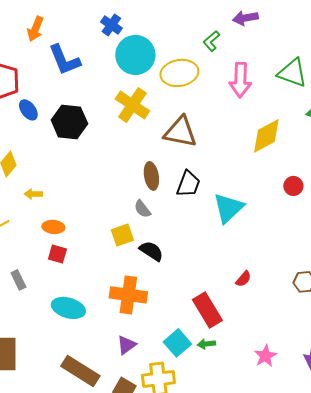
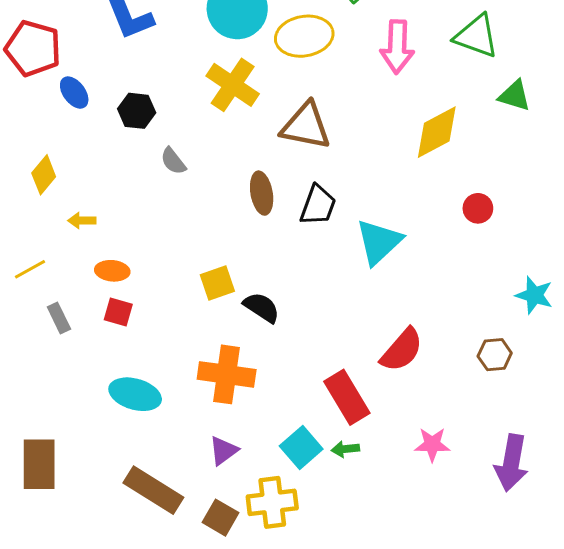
black hexagon: (69, 122) -> (137, 111), size x0.7
gray semicircle: (142, 209) -> (173, 161), moved
red semicircle: (243, 279) -> (402, 350), size x1.8
gray rectangle: (18, 280) -> (59, 318), moved
pink star: (265, 356) -> (432, 444), moved, turned 30

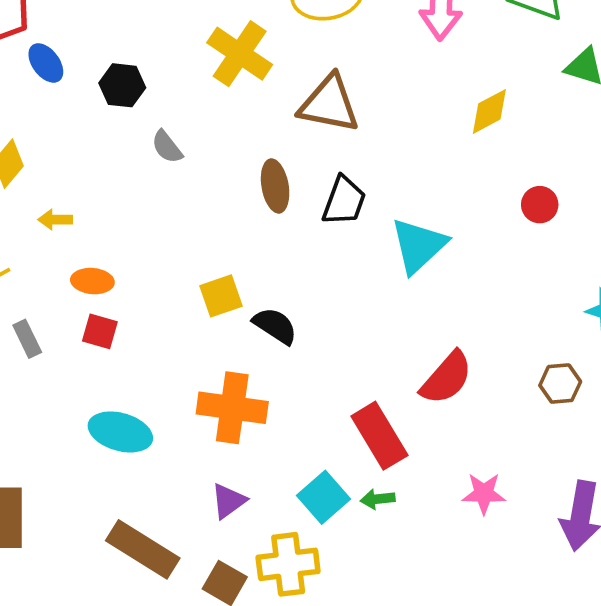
yellow diamond: (437, 132) -> (489, 111), size x0.7

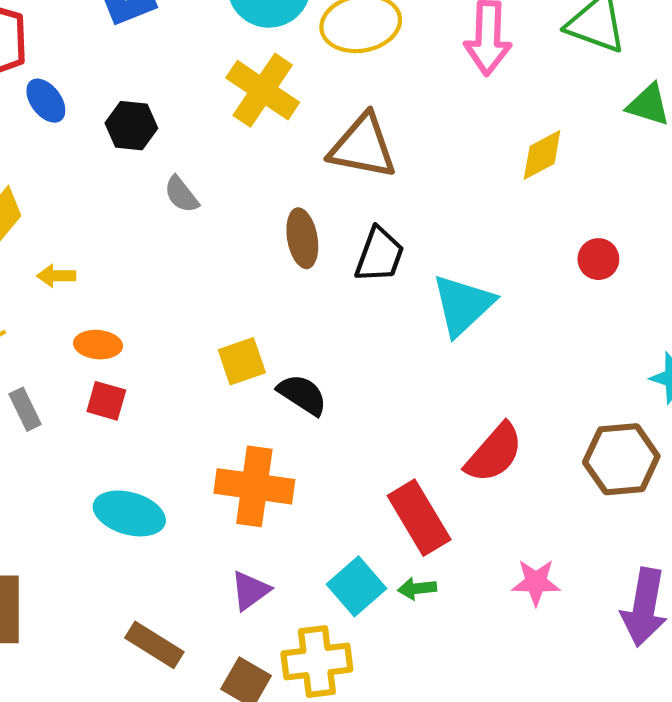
brown hexagon: (560, 384) -> (621, 459), size x1.6
brown rectangle: (143, 549) -> (154, 645), size x0.7

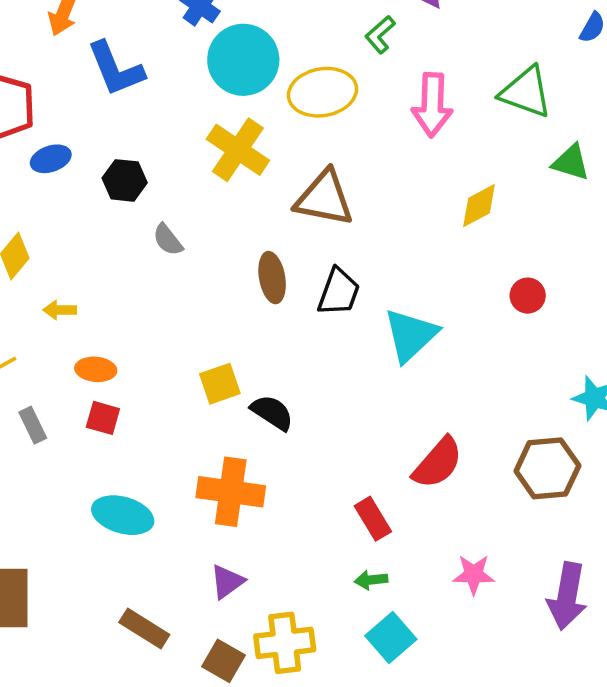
blue ellipse: (46, 101) -> (51, 159), turned -72
red rectangle: (419, 518) -> (373, 519), size x0.7
cyan square: (357, 586) -> (391, 637), moved

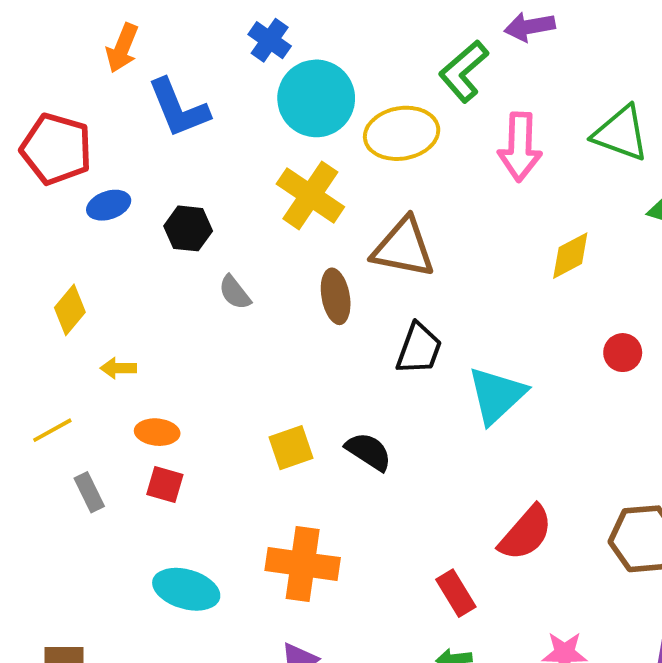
green L-shape: (380, 35) -> (464, 71), size x1.5
brown ellipse: (272, 278) -> (336, 296), moved
black semicircle: (272, 413) -> (369, 452), moved

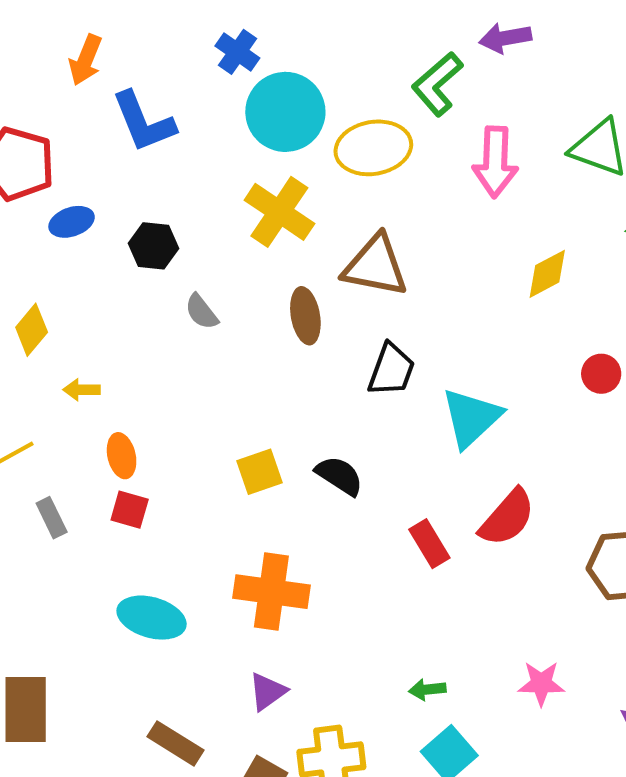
orange ellipse: (157, 432) -> (122, 456), turned 72
red semicircle: (526, 533) -> (507, 518), moved
red rectangle: (456, 593) -> (429, 544), moved

